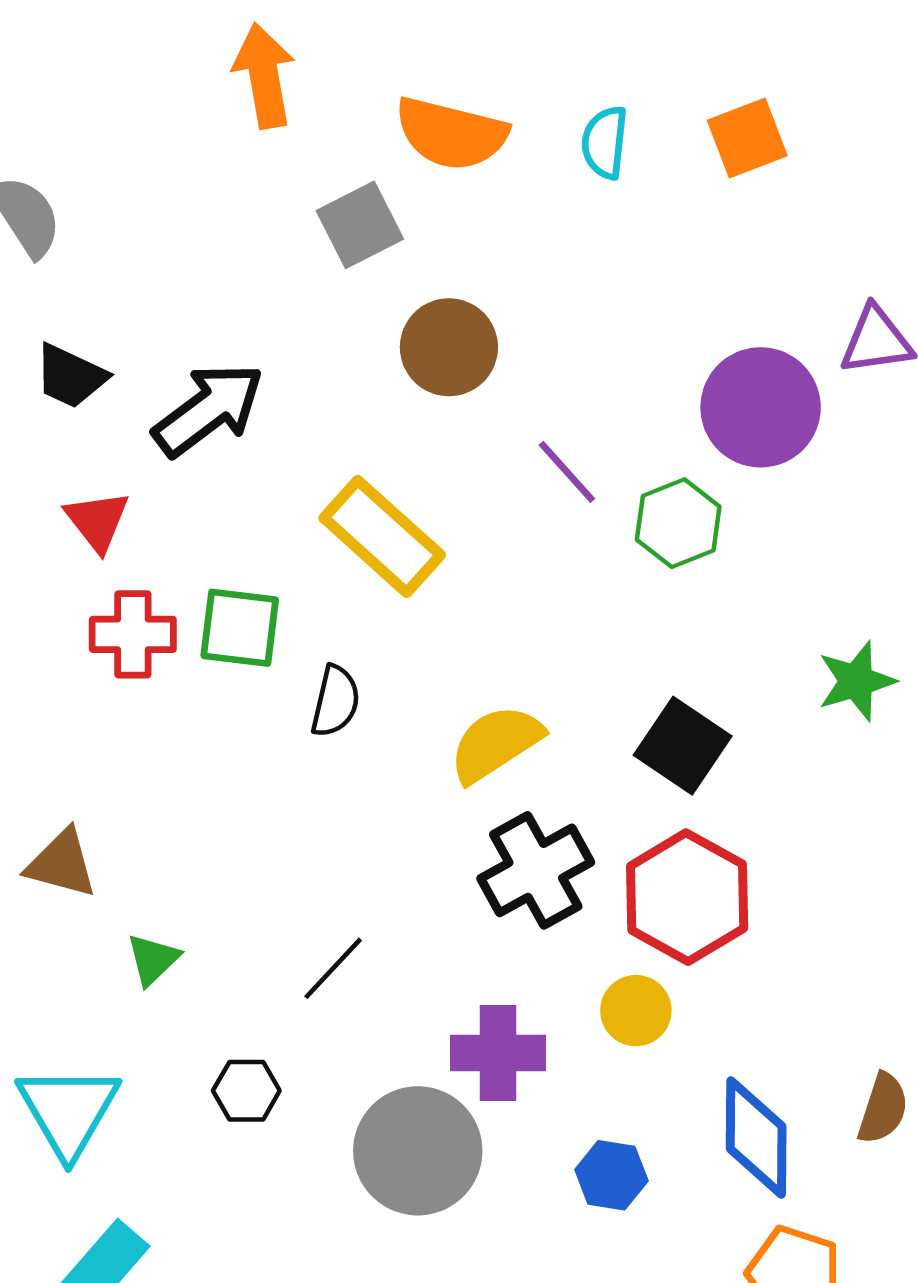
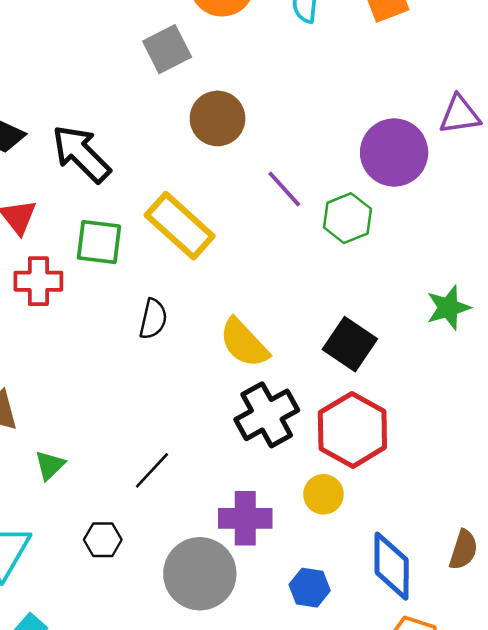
black arrow: (209, 410) -> (81, 154), turned -98
green square: (240, 628) -> (99, 242), moved
yellow semicircle: (496, 743) -> (244, 343), turned -100

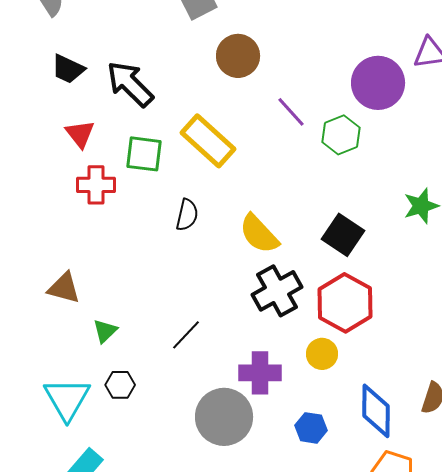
black hexagon: (103, 540) -> (120, 385), moved

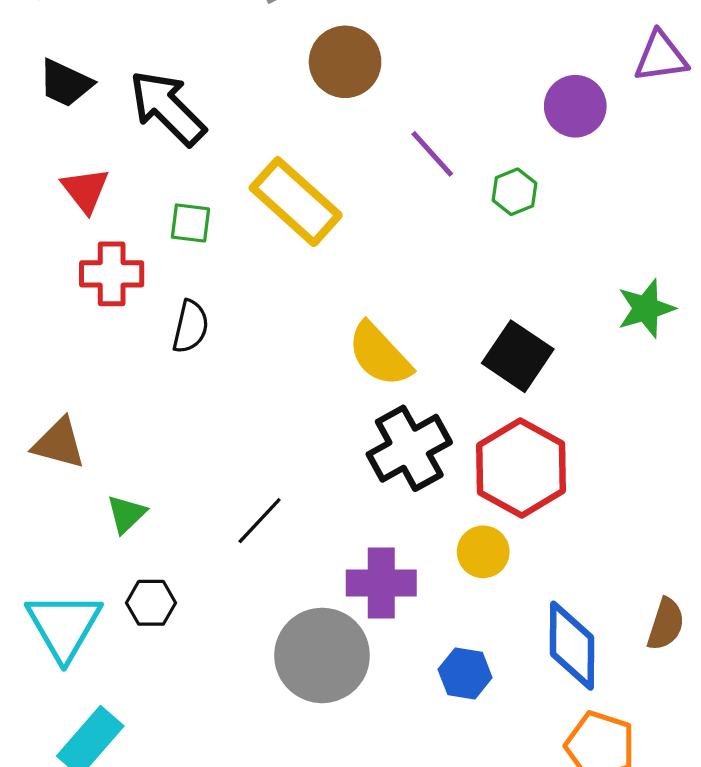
purple circle: (378, 83) -> (575, 106), size x0.7
green hexagon: (341, 135) -> (514, 192), size x0.7
green square: (144, 154) -> (190, 223), size x0.7
black semicircle: (187, 215) -> (190, 327), moved

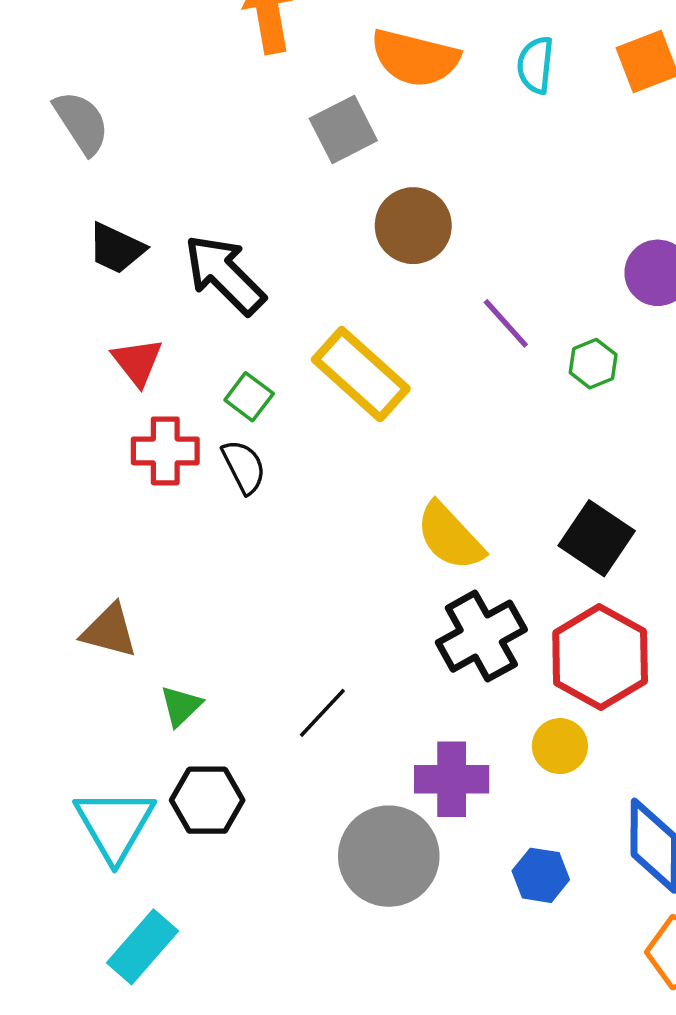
green square: (190, 223) -> (249, 397), turned 30
black semicircle: (190, 327) -> (244, 467), moved, turned -40
black hexagon: (151, 603) -> (207, 800), size x1.4

